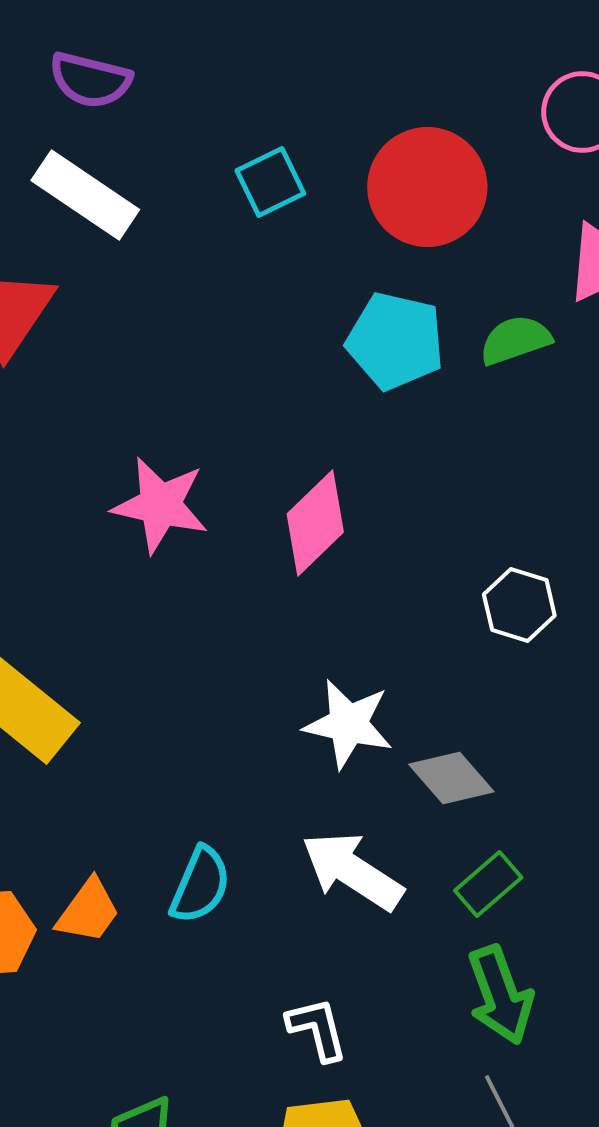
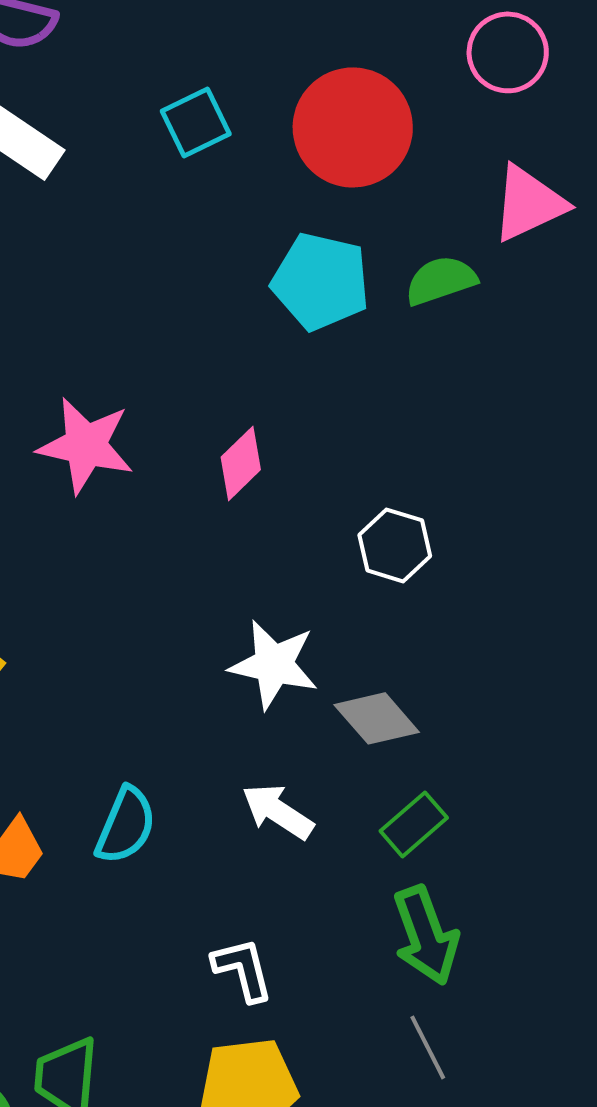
pink diamond: (315, 523) -> (241, 463), size x0.7
white hexagon: (519, 605) -> (395, 545), moved
white arrow: (352, 871) -> (278, 811), size x0.7

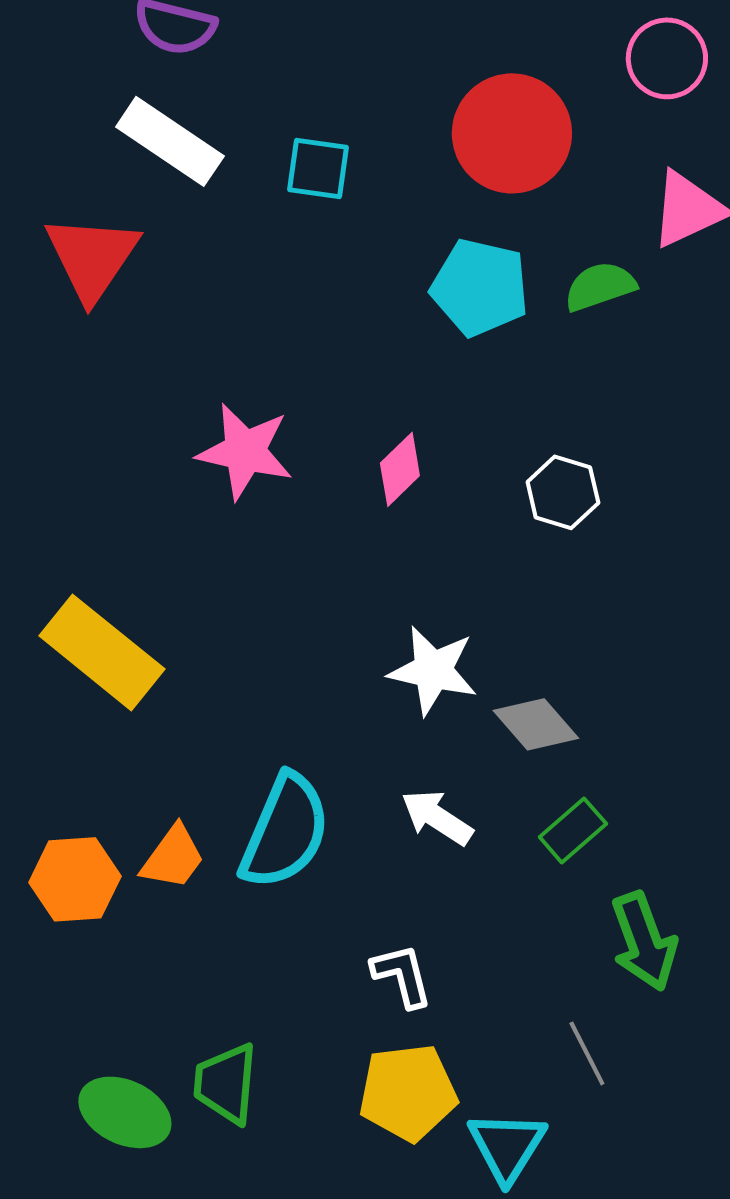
cyan square: (196, 122) -> (318, 168), moved, turned 34
white hexagon: (395, 545) -> (563, 492), moved
cyan semicircle: (126, 825) -> (285, 831), size x1.5
green arrow: (426, 935) -> (644, 941), moved

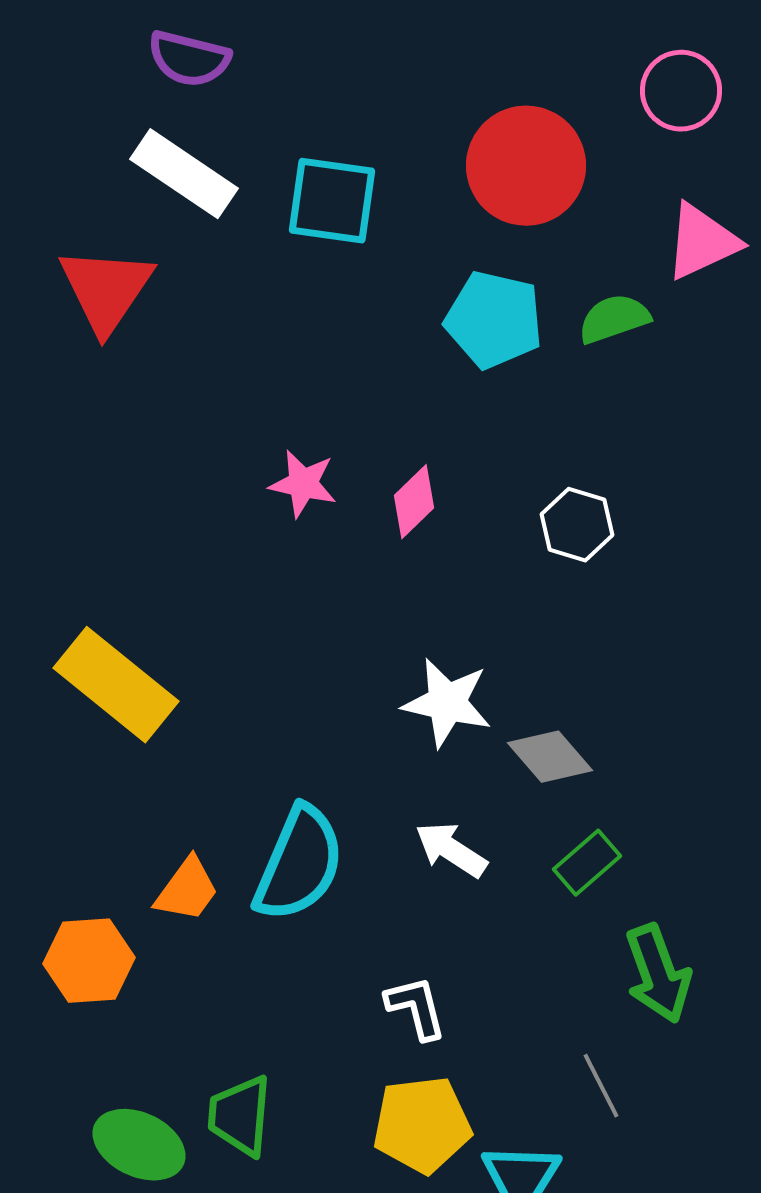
cyan square: (318, 168) -> (332, 201), size x1.4
pink star: (245, 451) -> (303, 484), moved, size x0.7
orange hexagon: (75, 879) -> (89, 961), moved

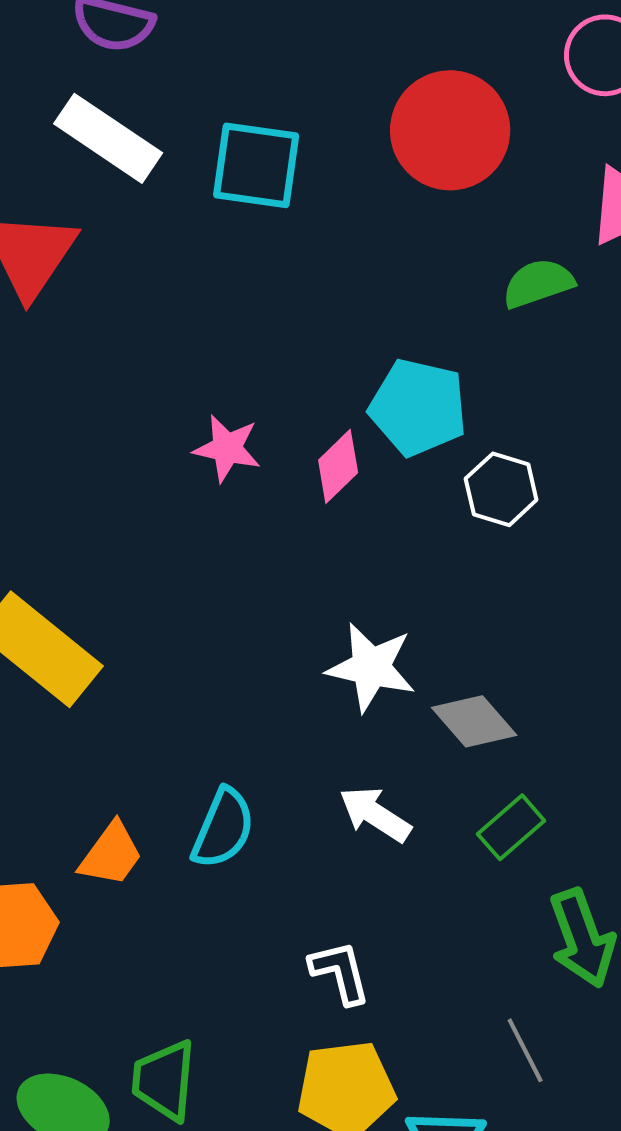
cyan pentagon: (494, 320) -> (418, 407), moved
cyan semicircle: (299, 864) -> (223, 828), size x0.7

